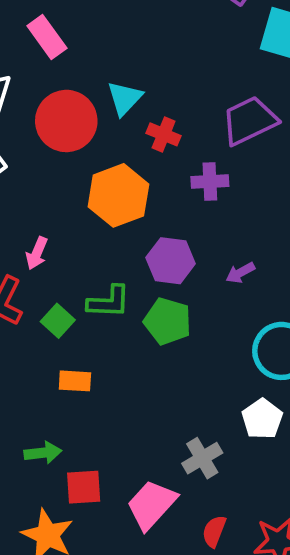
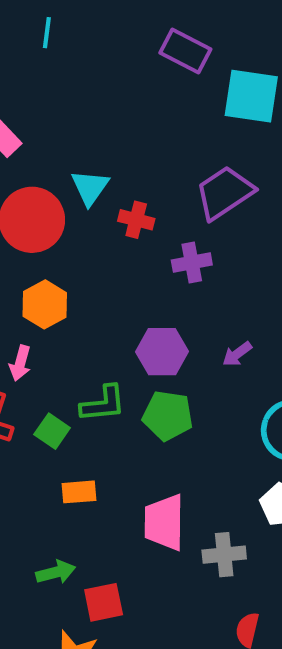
orange hexagon: (118, 195) -> (45, 304), moved, size x0.7
gray cross: (202, 458) -> (224, 555), turned 33
pink trapezoid: (152, 505) -> (164, 522), moved, turned -34

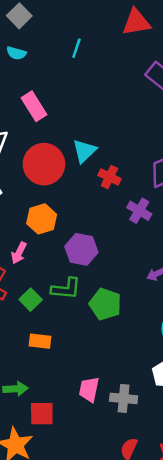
purple cross: (192, 262) -> (139, 211), turned 30
purple hexagon: (162, 352) -> (81, 249), moved
pink trapezoid: (164, 522) -> (89, 389), moved, size x0.7

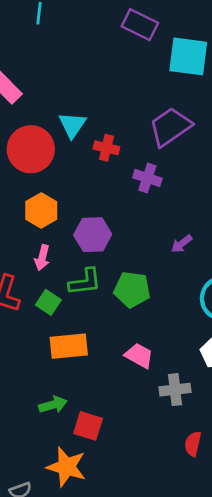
pink arrow: (19, 253) -> (42, 258), moved
orange rectangle: (40, 341) -> (69, 346), size x1.5
pink trapezoid: (89, 389) -> (139, 356), moved, turned 120
red square: (42, 414) -> (88, 426), turned 30

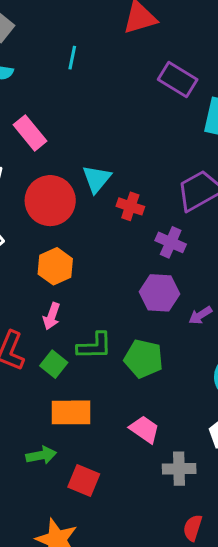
purple hexagon: (93, 235) -> (160, 293), moved
green arrow: (53, 405) -> (41, 455), moved
red square: (88, 426) -> (84, 481), moved

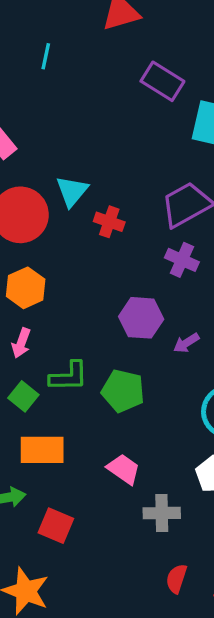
purple cross: (171, 242) -> (182, 260), moved

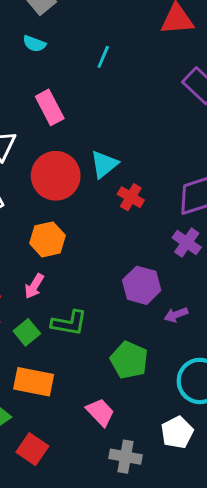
cyan line: (46, 56) -> (103, 57), moved
green pentagon: (123, 391) -> (129, 360), moved

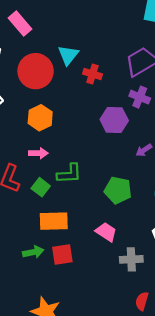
purple hexagon: (142, 285) -> (114, 120), moved
pink arrow: (34, 286) -> (38, 153), turned -108
red square: (32, 449) -> (62, 255), moved, turned -30

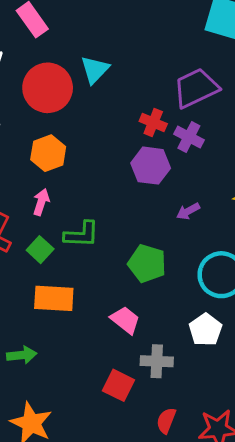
red cross: (92, 74) -> (153, 123), moved
pink arrow: (38, 153) -> (41, 202), turned -78
green arrow: (33, 252) -> (22, 355), moved
red square: (62, 255) -> (118, 385), moved, turned 30

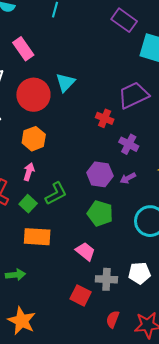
purple cross: (189, 137) -> (129, 144), moved
purple hexagon: (151, 166) -> (100, 174), moved
green L-shape: (81, 234) -> (56, 194), turned -30
white pentagon: (205, 330) -> (139, 273), moved, turned 30

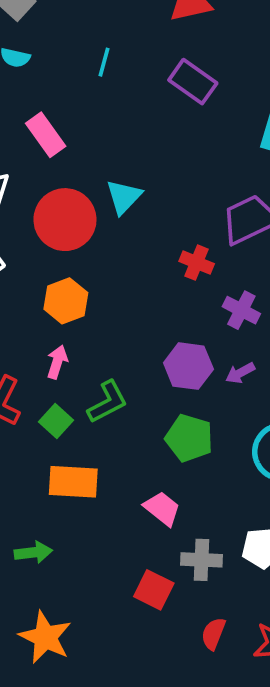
purple rectangle: (124, 20) -> (193, 82), moved

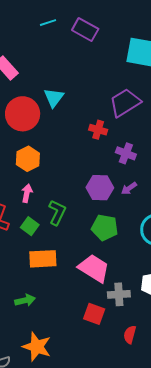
cyan line: (104, 62) -> (48, 23), moved, turned 63
green L-shape: (108, 402) -> (57, 212), turned -30
pink trapezoid: (162, 509) -> (94, 268), size x1.5

